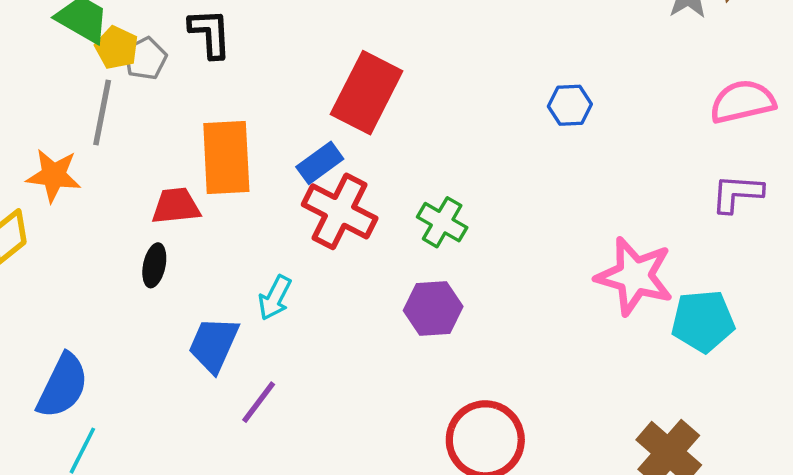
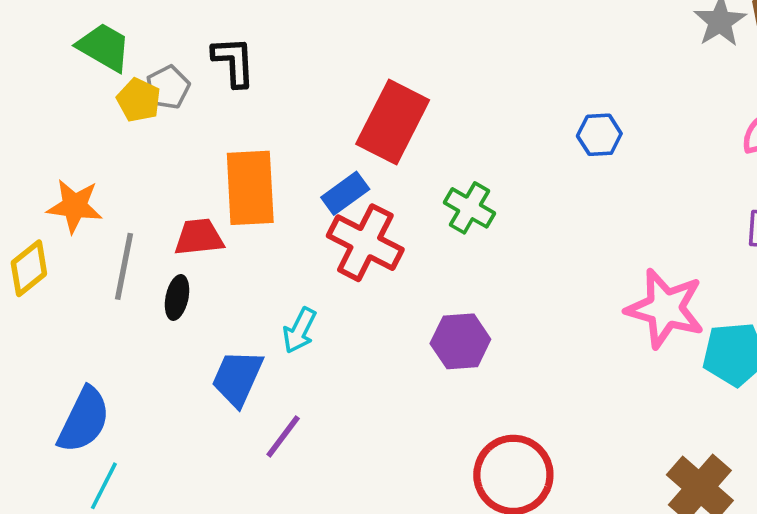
yellow pentagon: (117, 48) -> (139, 100), moved
gray line: (102, 112) -> (124, 266), moved
green cross: (442, 222) -> (470, 208), moved

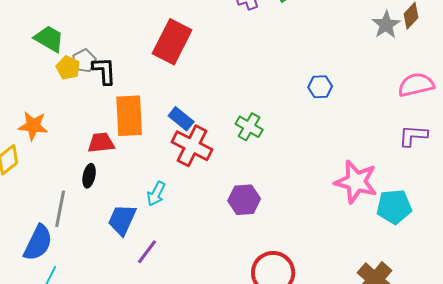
black L-shape: (234, 62) -> (104, 71), moved
red rectangle: (393, 122) -> (172, 42), moved
blue rectangle: (345, 193) -> (181, 119), turned 75
gray line: (124, 266) -> (60, 209), moved

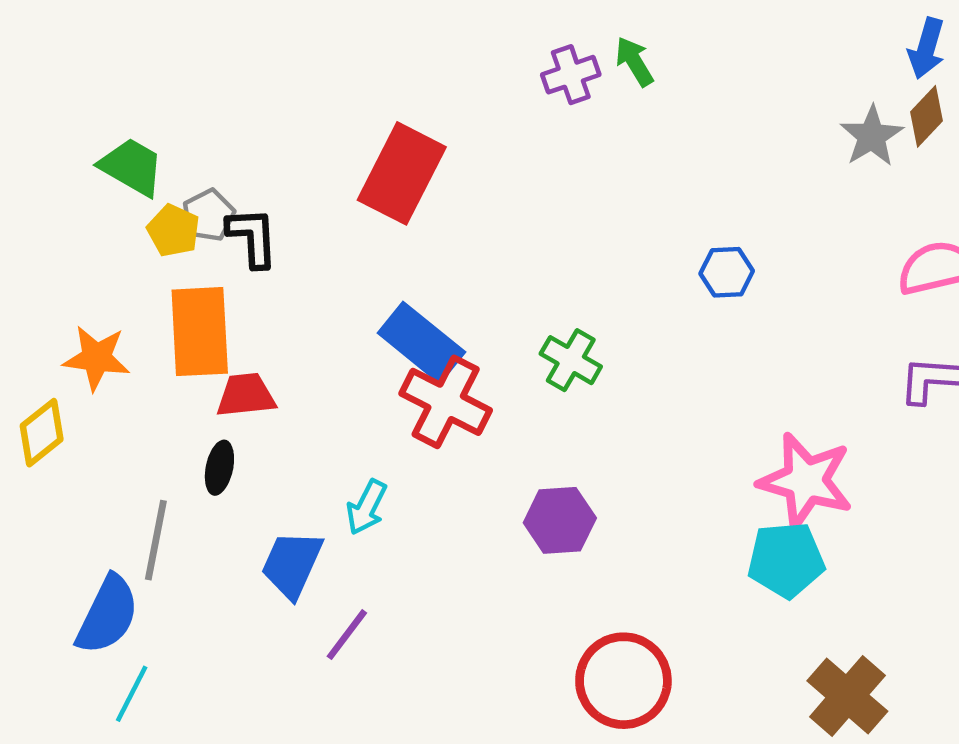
orange rectangle: (129, 116) -> (200, 332), moved
blue rectangle: (181, 119) -> (421, 343), size x1.5
cyan pentagon: (394, 207) -> (786, 560), moved

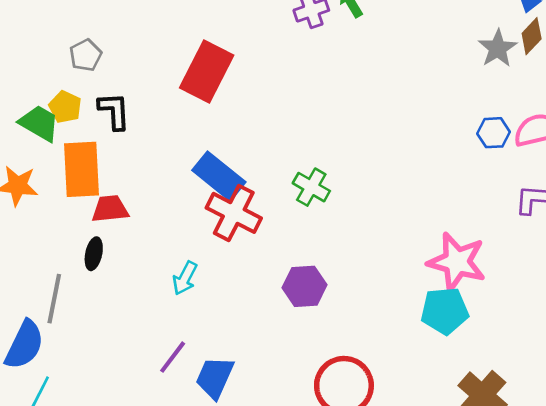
green trapezoid: (132, 167) -> (39, 123), moved
gray pentagon: (208, 215) -> (86, 55), moved
blue hexagon: (727, 272) -> (494, 133), moved
blue trapezoid: (292, 564) -> (215, 377), moved

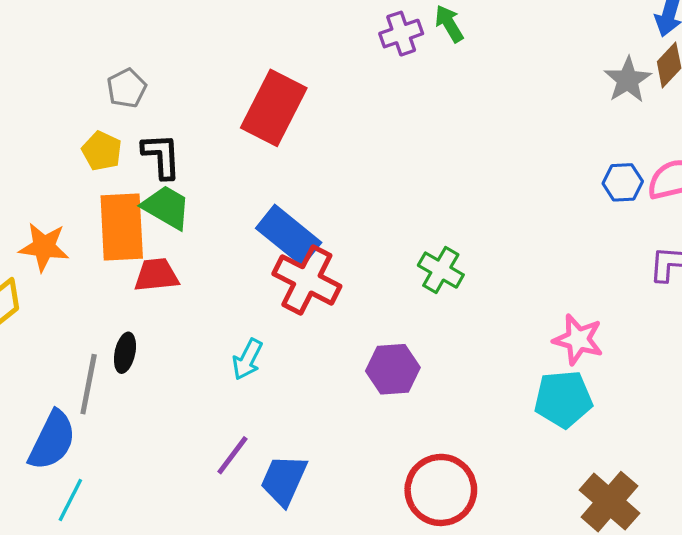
green trapezoid: (39, 123) -> (166, 207), moved
green cross: (311, 187) -> (441, 270), moved
black ellipse: (94, 254) -> (125, 353), moved
pink star: (457, 262) -> (578, 339), size x0.7

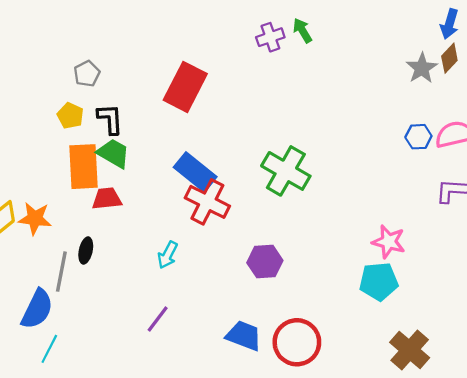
orange star: (44, 247) -> (35, 218), moved
green cross: (441, 270) -> (286, 171), moved, size x1.6
blue trapezoid: (284, 480) -> (244, 336), moved, turned 87

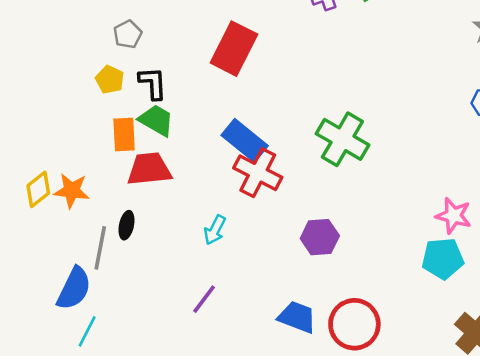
orange rectangle: (84, 167) -> (124, 135), size x0.7
red trapezoid: (107, 199) -> (149, 169), size x1.4

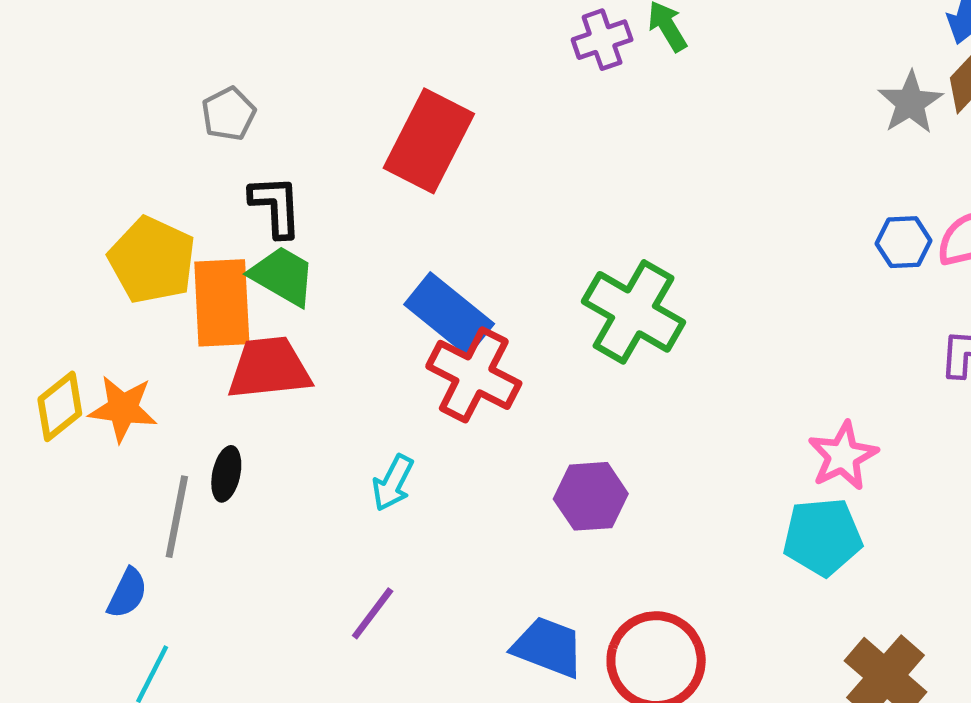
yellow pentagon: (110, 80) -> (152, 260), moved, size x1.6
orange rectangle: (124, 135) -> (222, 303), size x1.4
pink star: (453, 216) -> (843, 456), turned 30
blue semicircle: (74, 288) -> (127, 593), size x0.6

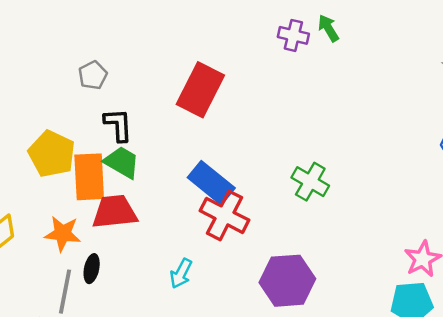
purple cross: (602, 40) -> (293, 35), turned 32
green cross: (634, 312) -> (310, 182), size x0.7
orange star: (123, 409) -> (63, 234), moved
purple hexagon: (591, 496) -> (287, 281), size x1.4

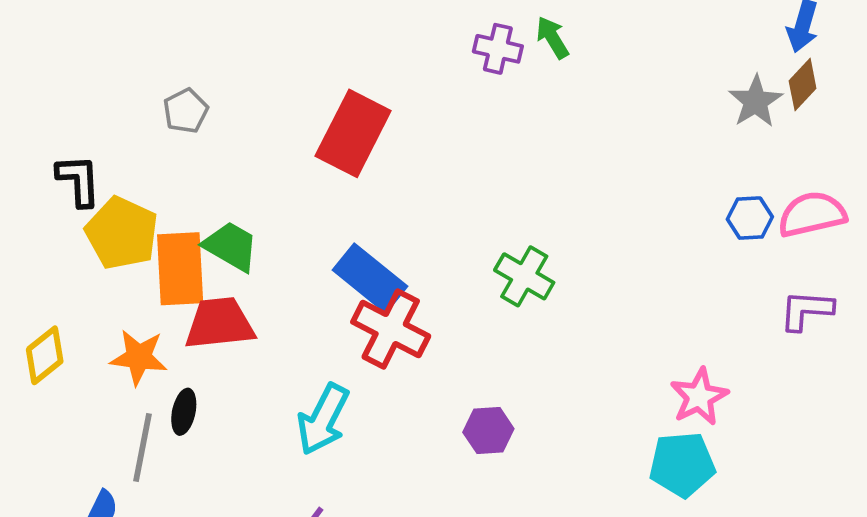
black L-shape: (118, 125) -> (78, 180), moved
cyan arrow: (181, 273) -> (323, 419), size x1.5
purple hexagon: (287, 281) -> (488, 431), size x0.6

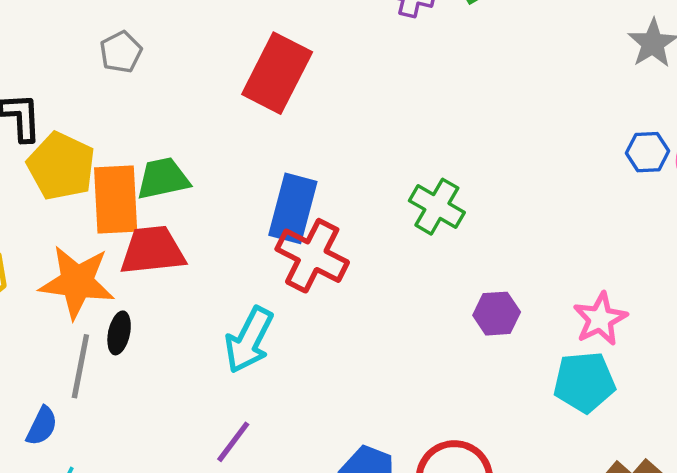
green trapezoid: (231, 246) -> (163, 178), turned -42
blue rectangle: (370, 278) -> (293, 208), turned 66
orange star: (139, 357) -> (77, 282), size x1.4
purple hexagon: (488, 431) -> (497, 314), moved

